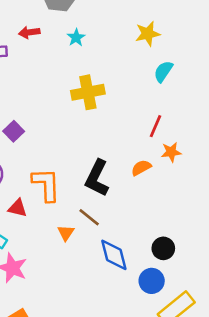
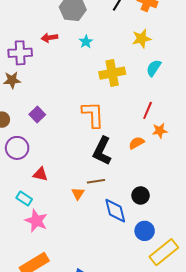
yellow cross: (88, 92) -> (112, 73), moved
orange L-shape: (46, 185) -> (93, 115), moved
brown line: (89, 217) -> (96, 181), turned -48
black circle: (163, 248) -> (141, 195), moved

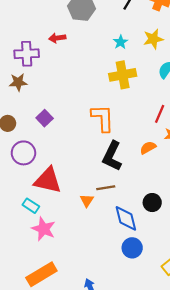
cyan star: (86, 42) -> (121, 42), moved
red triangle: (40, 174) -> (48, 180), size x1.8
blue circle: (145, 231) -> (132, 248), moved

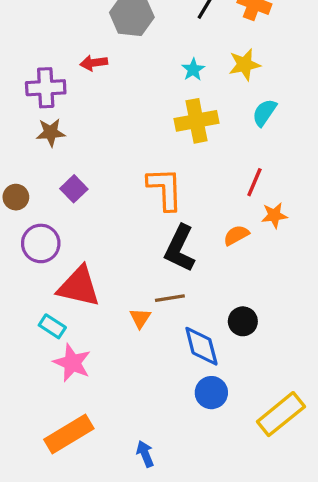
brown star: (18, 82) -> (51, 132), moved

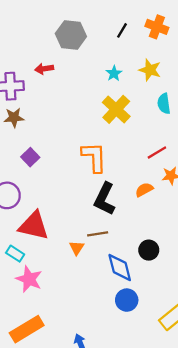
yellow star: (245, 65) -> (150, 70), turned 30
cyan semicircle: (264, 113) -> (164, 104), turned -42
yellow cross: (196, 121) -> (116, 109), turned -36
red line: (254, 182) -> (157, 152), turned 36

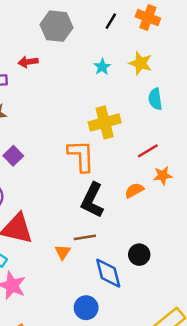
yellow cross: (116, 109) -> (105, 122), moved, turned 32
blue circle: (127, 300) -> (86, 308), moved

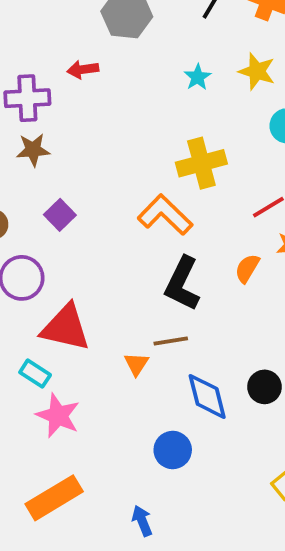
orange L-shape: (81, 156) -> (165, 215), turned -44
orange semicircle: (134, 190) -> (247, 268), turned -30
black circle: (139, 255) -> (264, 387), moved

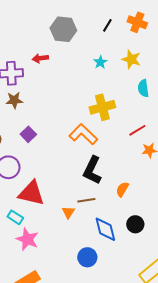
orange semicircle: (247, 268) -> (122, 189), moved

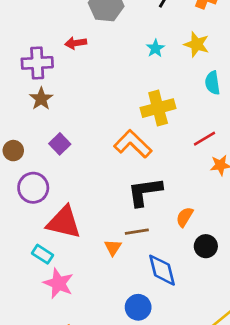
brown star: (14, 100) -> (41, 99), turned -30
black L-shape: (92, 170) -> (145, 192), turned 56
black circle: (135, 224) -> (206, 246), moved

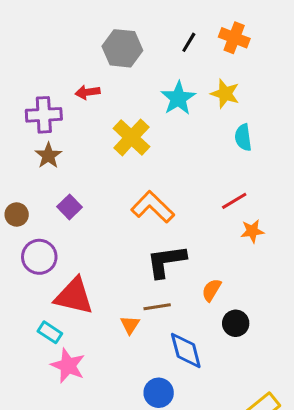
cyan star: (155, 48) -> (178, 98), size x1.6
yellow cross: (158, 108) -> (131, 137), moved, turned -32

